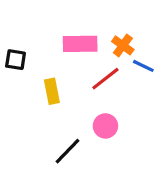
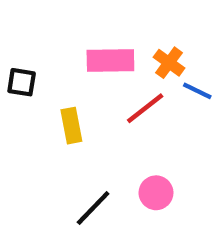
pink circle: (105, 126) -> (156, 193), moved

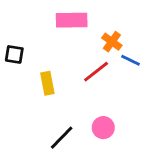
pink rectangle: (110, 61) -> (72, 20), moved

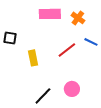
orange cross: (112, 42) -> (78, 18), moved

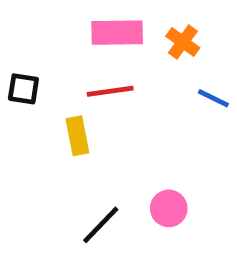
red line: (67, 50) -> (110, 91), moved, turned 30

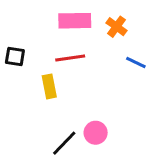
pink circle: (169, 208) -> (96, 133), moved

